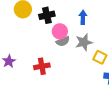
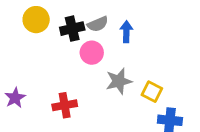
gray semicircle: (63, 41) -> (98, 24), moved
gray star: (84, 42) -> (119, 81), moved

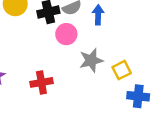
yellow square: (152, 92) -> (122, 70), turned 36

